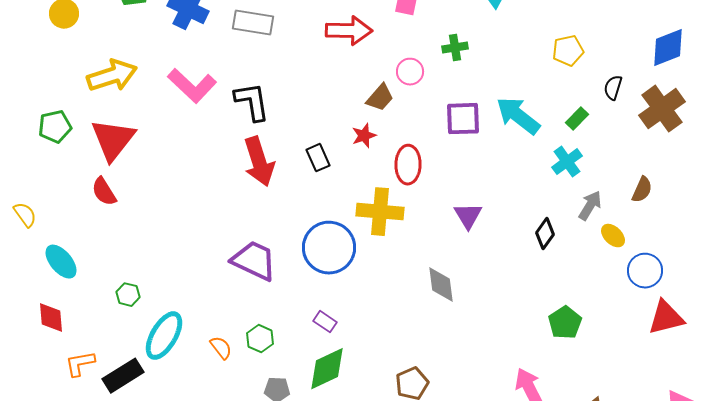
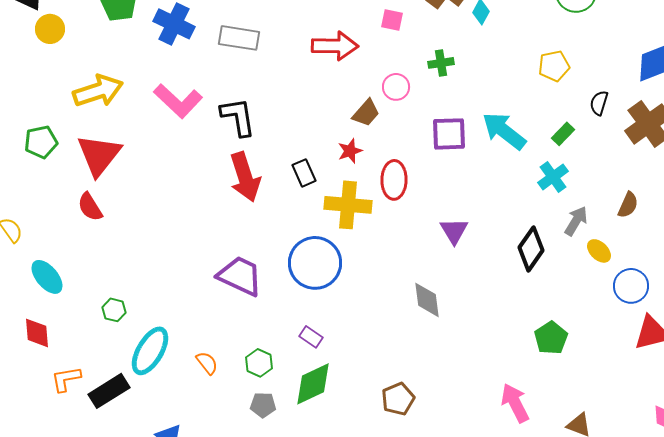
yellow cross: (380, 212) -> (348, 205), moved
black diamond: (545, 234) -> (531, 249), size x1.4
green hexagon: (260, 339) -> (259, 363), moved

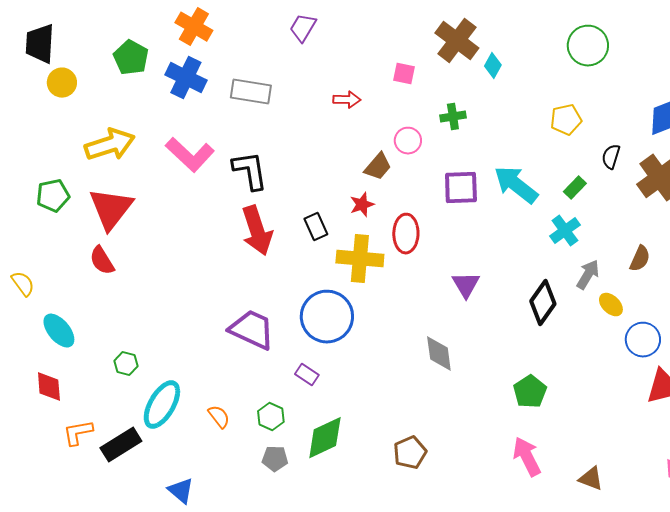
red arrow: (335, 46) -> (347, 100), size x0.6
purple rectangle: (311, 337) -> (307, 375), moved
green pentagon: (551, 338) -> (530, 392), moved

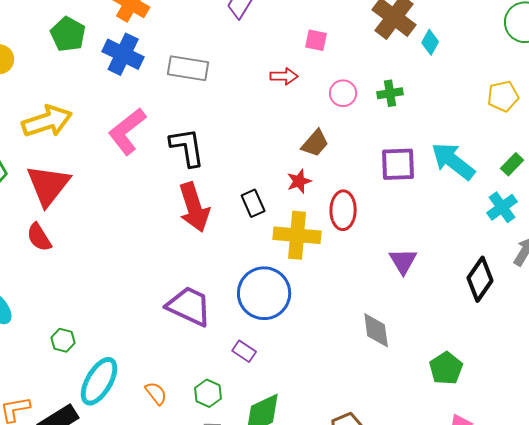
pink square: (404, 74) -> (316, 40), moved
pink circle: (408, 141) -> (343, 93), moved
pink L-shape: (190, 155) -> (127, 131), turned 99
green pentagon: (530, 392) -> (446, 368), moved

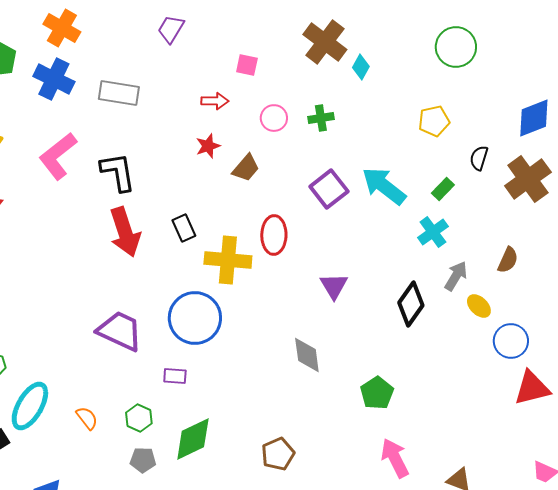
purple square: (398, 164) -> (329, 189), turned -36
red star: (299, 181) -> (208, 146), moved
purple rectangle: (244, 351) -> (175, 376), turned -30

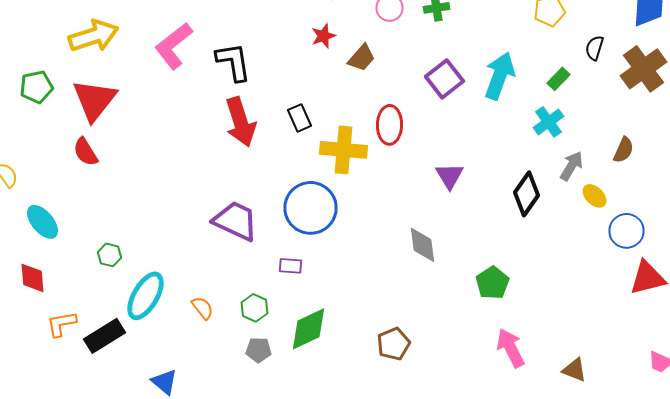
cyan arrow: (384, 186) -> (500, 76), turned 72

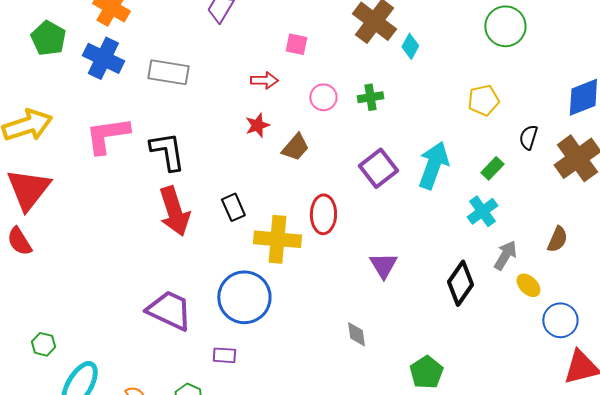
pink L-shape: (174, 46) -> (107, 135), turned 30
gray diamond: (422, 245) -> (356, 334), size x0.7

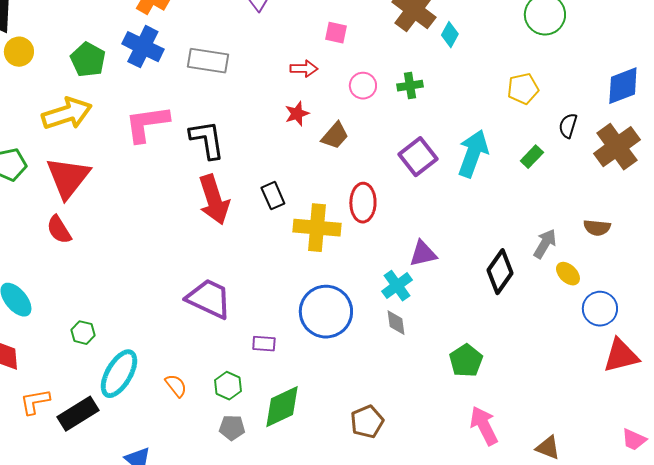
green pentagon: (48, 38) -> (88, 60), moved
cyan cross: (482, 211) -> (397, 286), moved
brown semicircle: (557, 239) -> (597, 228), turned 72
purple triangle: (383, 265) -> (423, 254), turned 48
blue circle: (244, 297) -> (326, 312), moved

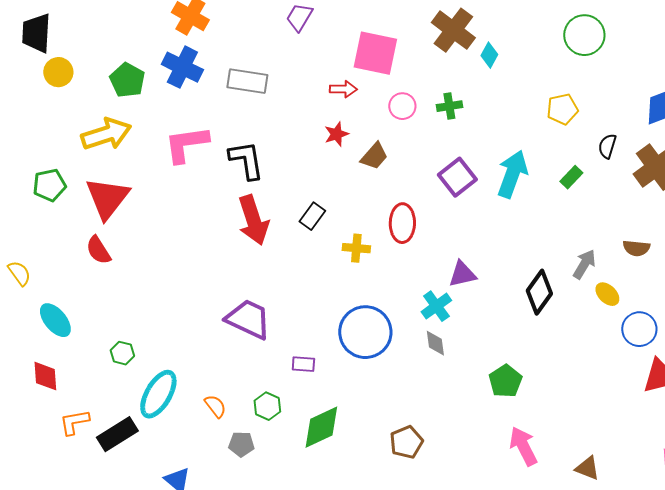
pink square: (336, 33) -> (375, 53), size x2.0
black rectangle: (273, 196) -> (312, 216), turned 60
yellow cross: (317, 228) -> (356, 248), size x0.6
gray pentagon: (232, 428) -> (241, 444), moved

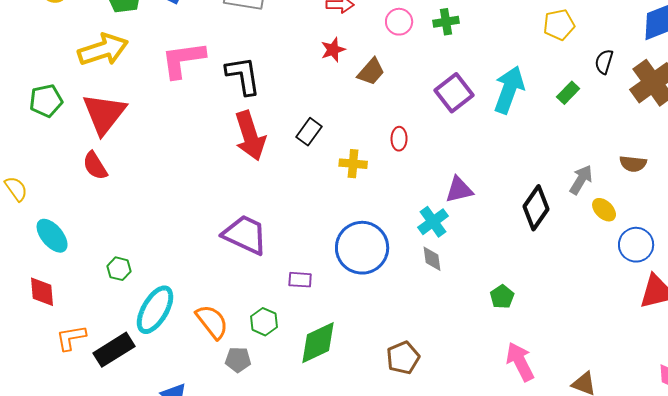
red ellipse: (402, 223) -> (399, 139), size x0.6
green pentagon: (505, 381) -> (502, 297), size x0.7
orange semicircle: (215, 406) -> (212, 322), size x1.5

